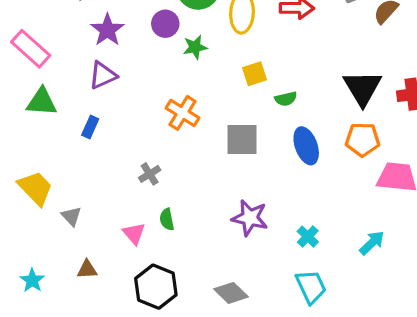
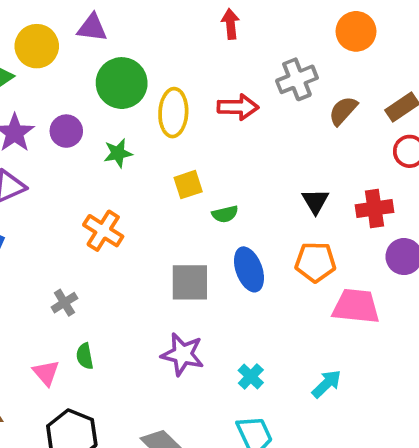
purple circle: (165, 24) -> (66, 131), moved
black triangle: (363, 88) -> (315, 201), size x0.6
gray square: (242, 140) -> (190, 282), moved

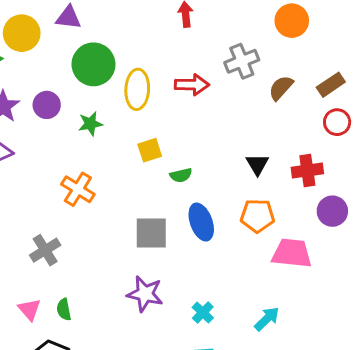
gray cross: (64, 303) -> (45, 250), size x1.4
green semicircle: (85, 356) -> (64, 309), moved

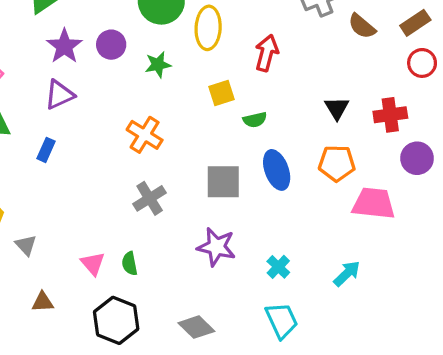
red arrow: (192, 85) -> (267, 53), moved, turned -76
brown semicircle: (281, 88) -> (362, 26), turned -92
gray cross: (45, 250) -> (150, 198), moved

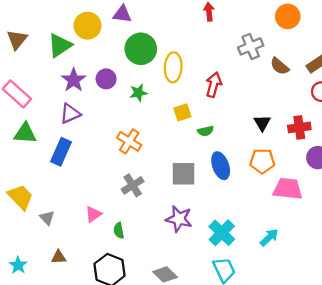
blue rectangle: (46, 150) -> (61, 152), size x1.6
pink triangle: (93, 264) -> (93, 214), moved, turned 36
cyan cross: (278, 267) -> (222, 233), size x1.6

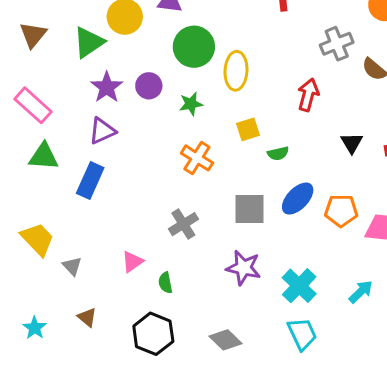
red arrow: (214, 85) -> (308, 95), moved
orange cross: (129, 141) -> (197, 158), moved
orange pentagon: (262, 161) -> (341, 211), moved
blue ellipse: (221, 166) -> (298, 199), turned 64
brown triangle: (59, 257) -> (87, 317), turned 42

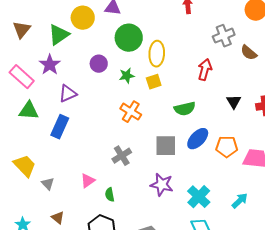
purple star: (107, 87) -> (50, 65), moved
yellow square: (248, 129) -> (154, 82), moved
green semicircle: (278, 153) -> (185, 109), size x1.5

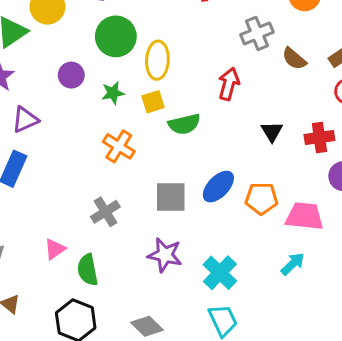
green semicircle: (185, 109) -> (184, 124), moved
green semicircle: (110, 195) -> (88, 270), size x1.5
cyan arrow: (240, 201) -> (293, 264), moved

